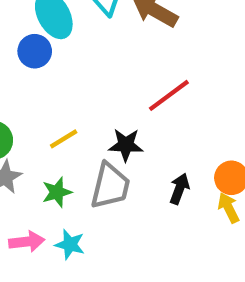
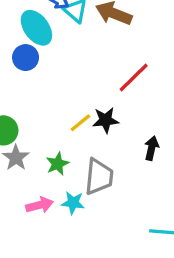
yellow line: (64, 139) -> (80, 123), moved
gray trapezoid: (110, 186) -> (99, 177), moved

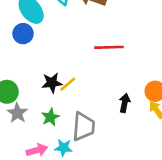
red line: (134, 77) -> (109, 47), turned 44
black star: (106, 120) -> (52, 83), moved

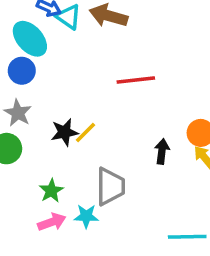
gray star: (17, 113) -> (18, 113), moved
green star: (50, 117) -> (51, 191), moved

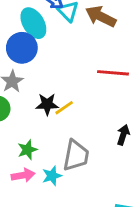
blue circle: (22, 71) -> (22, 48), size x1.4
cyan star: (86, 216) -> (52, 176), turned -30

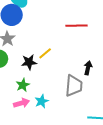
black star: (47, 104) -> (29, 62), moved
gray trapezoid: (76, 155) -> (74, 86), moved

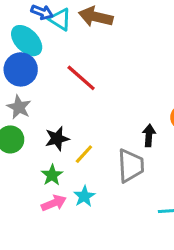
red line: (76, 26) -> (81, 78), moved, turned 50
yellow line: (45, 53) -> (84, 154), moved

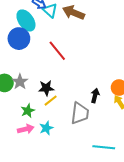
gray star: (19, 107) -> (20, 82), moved
black star: (57, 139) -> (46, 88), moved

